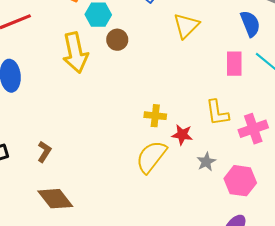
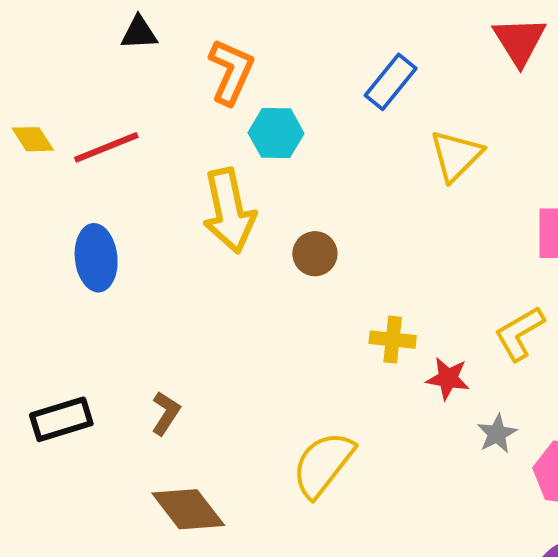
brown circle: (117, 40) -> (315, 254), moved
yellow L-shape: (217, 113) -> (519, 333), turned 68
yellow semicircle: (151, 157) -> (323, 464), moved

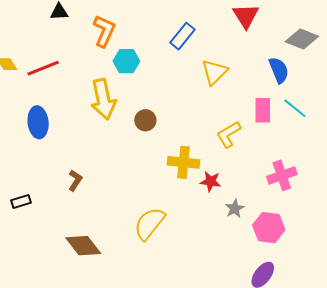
yellow L-shape: (519, 333) -> (229, 134), moved
yellow cross: (393, 340) -> (184, 162), size x1.4
brown L-shape: (166, 413) -> (75, 180), moved
black rectangle: (61, 419) -> (21, 202), size x0.7

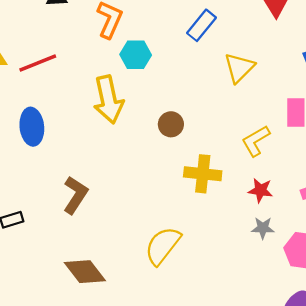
brown circle: (145, 120) -> (171, 124), moved
brown L-shape: (75, 180) -> (75, 195), size x1.5
red star: (211, 181) -> (260, 190), moved
gray star: (235, 209) -> (263, 228), turned 30

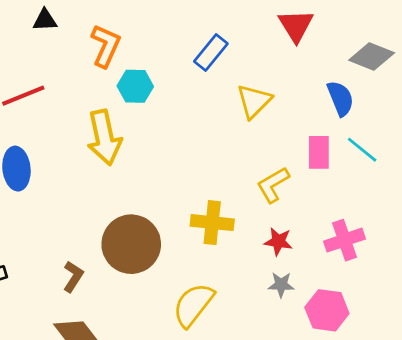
brown circle: (171, 124) -> (131, 244), moved, size x2.0
brown L-shape: (75, 195) -> (73, 277), moved, size x0.7
yellow semicircle: (163, 246) -> (193, 305), moved

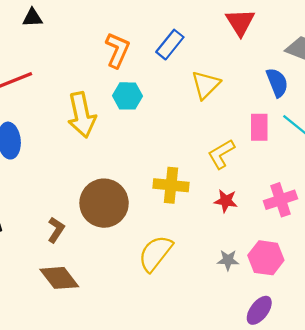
orange L-shape: (106, 46) -> (117, 50), moved
cyan hexagon: (135, 86) -> (127, 96), moved
gray star: (281, 285) -> (228, 260), moved

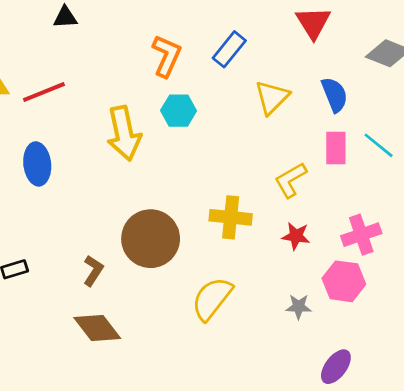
blue semicircle: (277, 83) -> (335, 95), moved
pink hexagon: (266, 258) -> (344, 281), moved

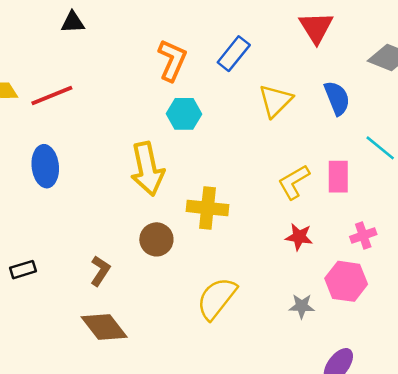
yellow arrow: (124, 133) -> (147, 169), moved
pink rectangle: (336, 148) -> (338, 177), moved
yellow cross: (231, 217) -> (207, 208), moved
pink cross: (361, 235) -> (363, 236), size x0.7
brown circle: (151, 239) -> (156, 239), size x0.6

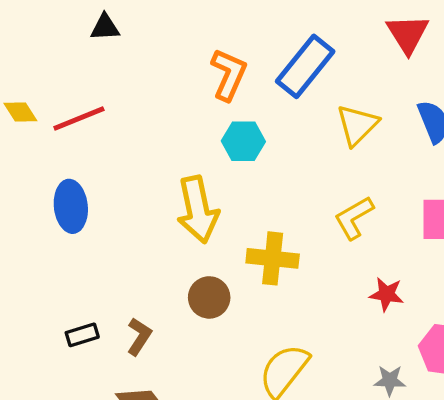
blue rectangle: (234, 54) -> (305, 66), size x1.4
yellow L-shape: (294, 182) -> (354, 218), moved
black rectangle: (23, 270) -> (82, 335), moved

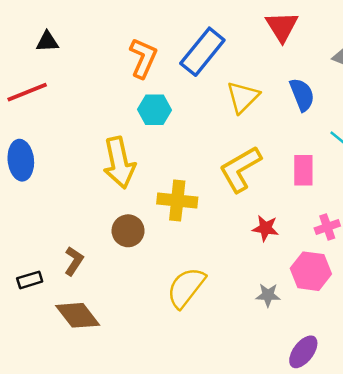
black triangle: (105, 27) -> (47, 42), moved
yellow L-shape: (354, 218) -> (240, 169), size x1.4
black rectangle: (82, 335) -> (30, 280), moved

